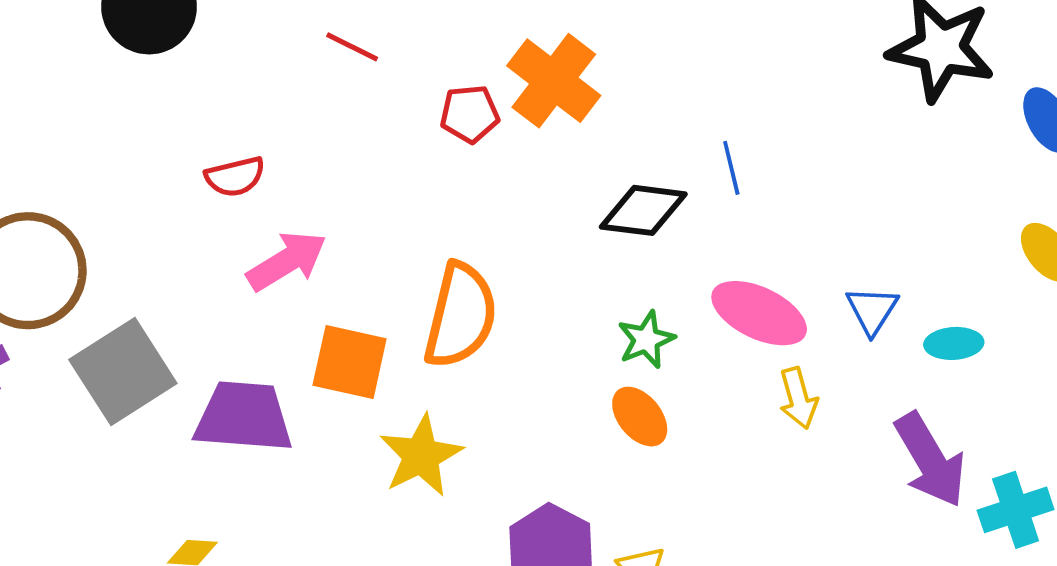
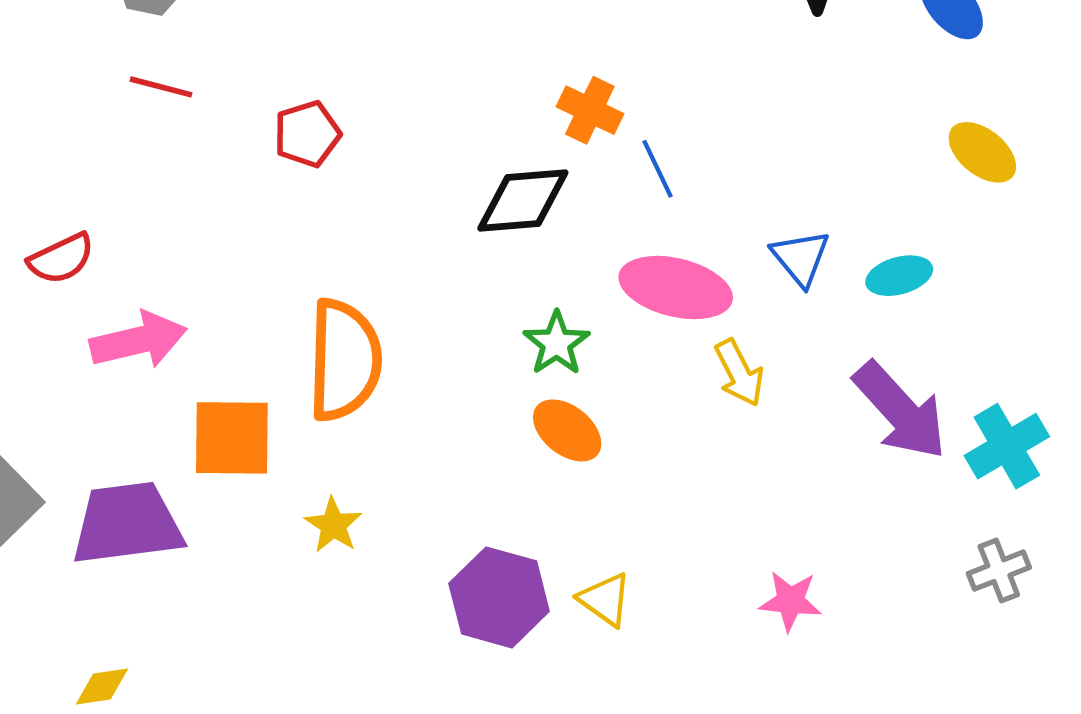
orange cross: (554, 81) -> (590, 110), moved, size x0.6
blue line: (731, 168) -> (657, 169), moved
pink arrow: (287, 261) -> (138, 340), turned 30
yellow star: (421, 456) -> (333, 525), size x0.6

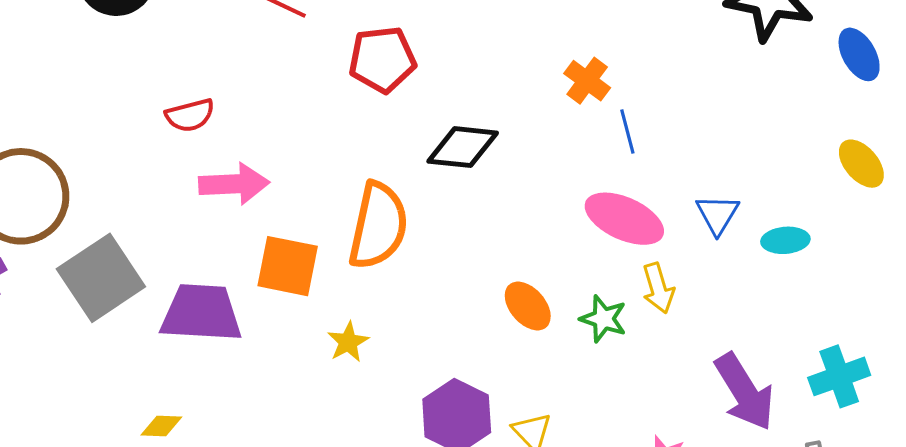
red pentagon: (307, 134) -> (382, 59), size x1.4
black diamond: (523, 200) -> (463, 147), moved
green star: (556, 343) -> (603, 319), moved, turned -30
purple arrow: (900, 411) -> (745, 392), moved

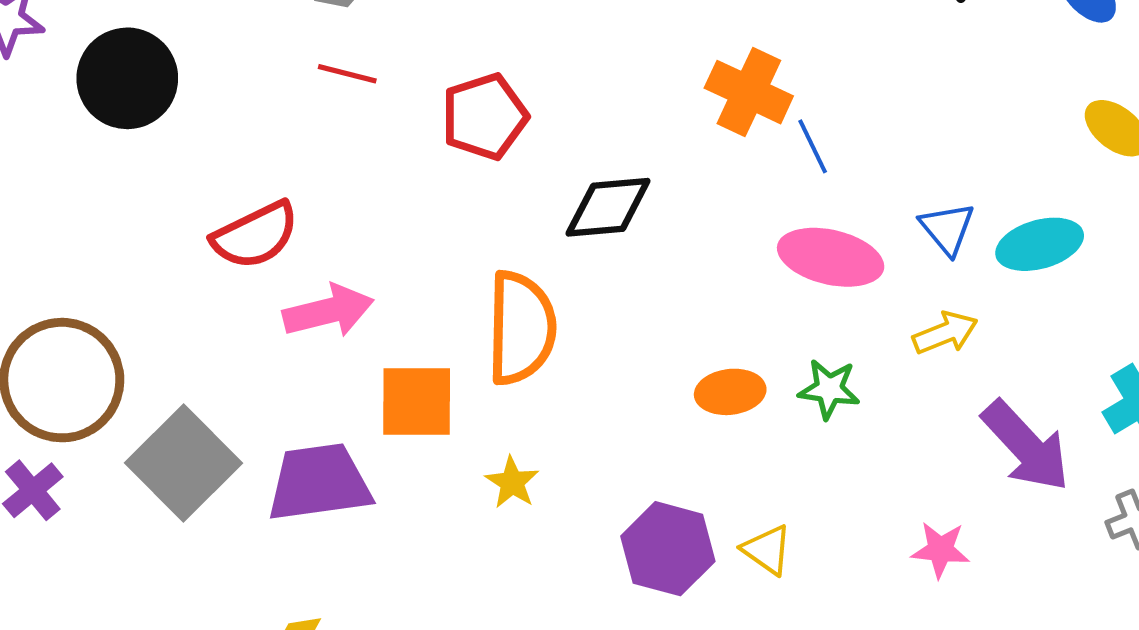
orange cross: (587, 81) -> (749, 92), size x1.4
red semicircle: (190, 115) -> (255, 235), size x1.4
cyan ellipse: (785, 240) -> (1040, 244), size x1.4
yellow arrow: (658, 288) -> (945, 333), moved, turned -84
orange ellipse: (528, 306) -> (730, 392), turned -45

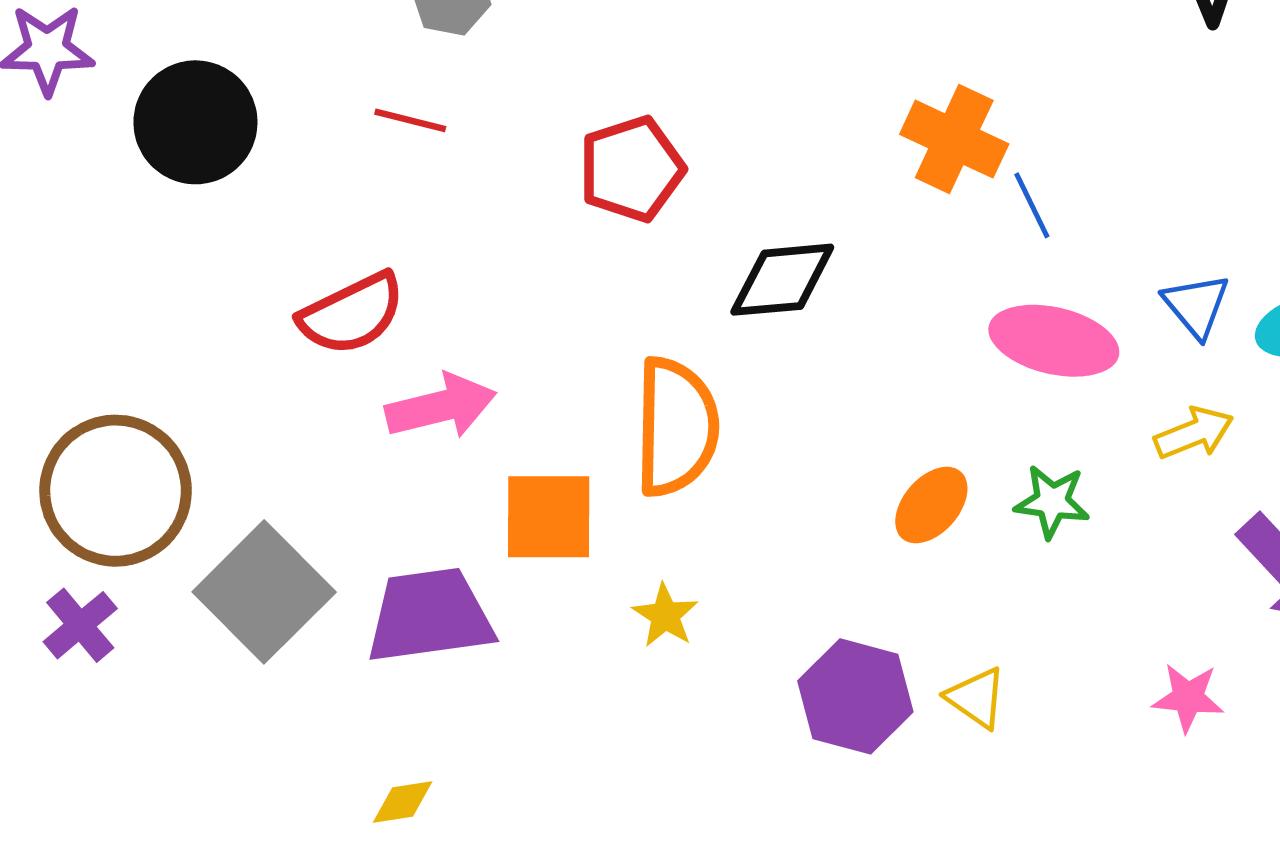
red line: (347, 74) -> (410, 120), moved
orange ellipse: (730, 392) -> (931, 505), turned -42

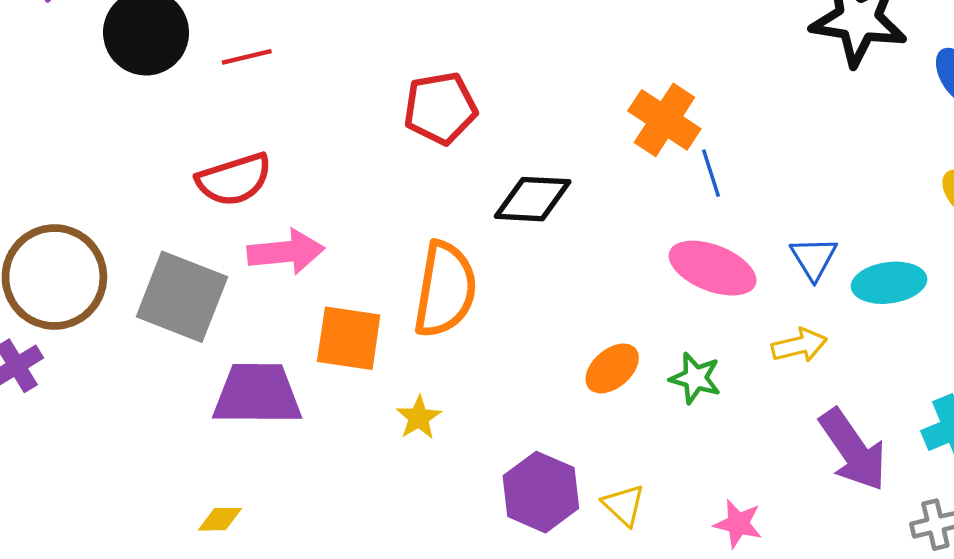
red line: (410, 120) -> (247, 57), moved, turned -36
gray square: (264, 592) -> (182, 297), moved, turned -32
pink star: (1188, 698) -> (738, 524), moved

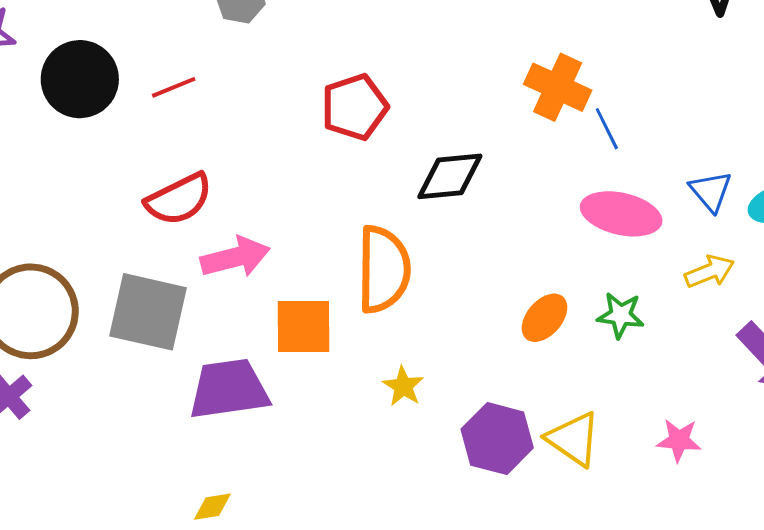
yellow star: (419, 418) -> (403, 386), moved
yellow triangle: (624, 505) -> (573, 439), size x1.4

